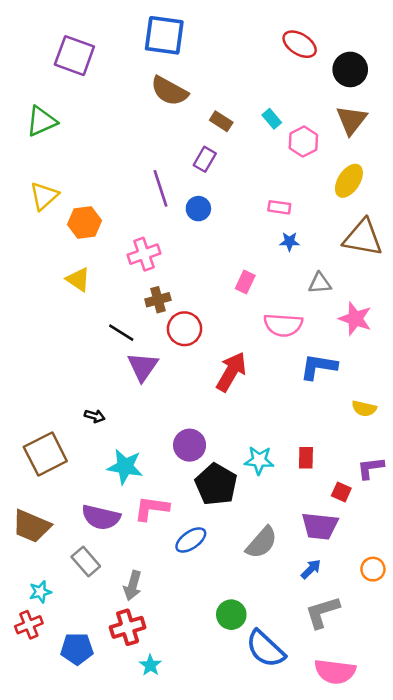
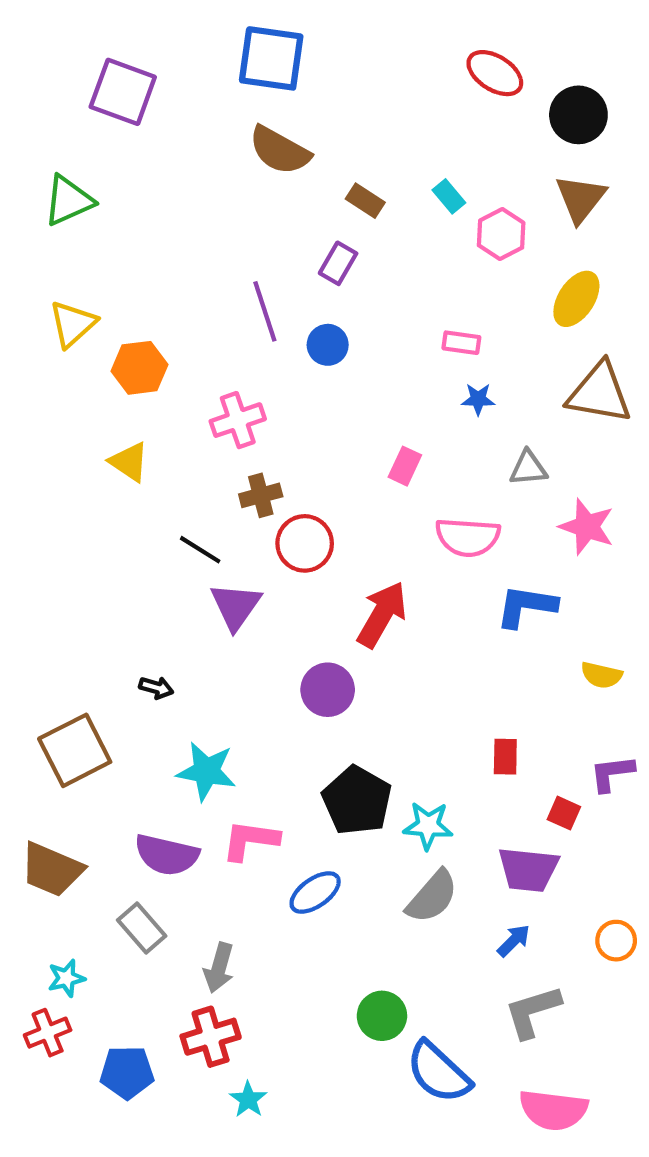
purple circle: (190, 445) -> (328, 690), moved
cyan star: (259, 460) -> (428, 826), moved

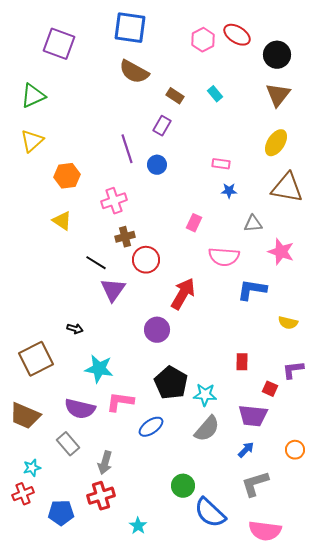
pink hexagon: (501, 234) -> (203, 40), moved
yellow triangle: (73, 324) -> (32, 141), moved
cyan star: (248, 1099) -> (138, 526), moved

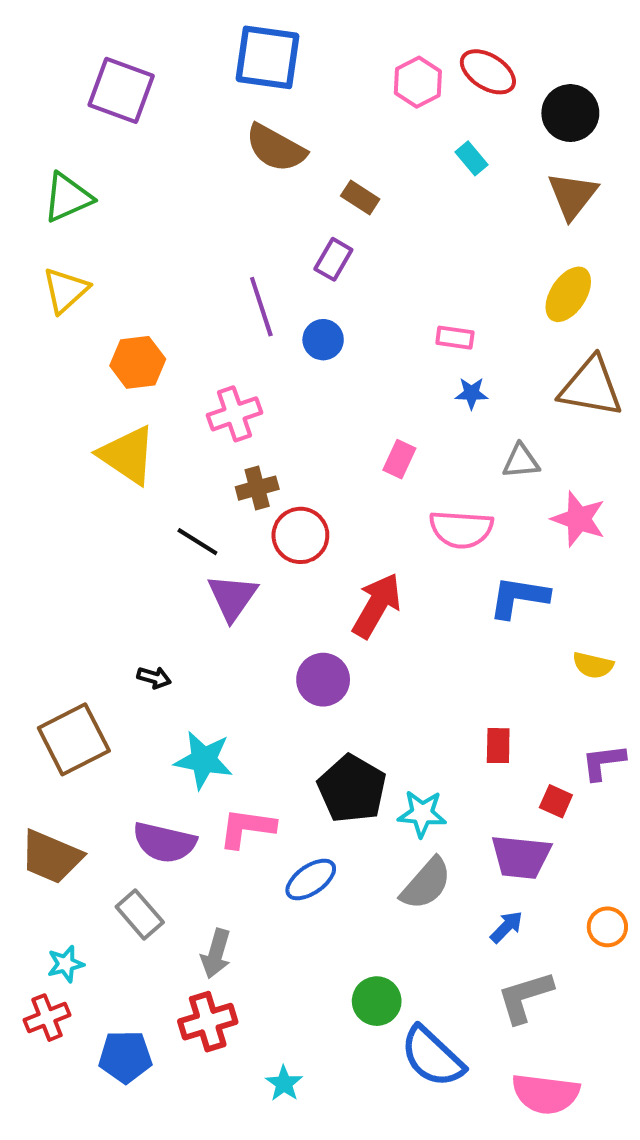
cyan rectangle: (215, 94) -> (471, 158), moved
yellow triangle: (62, 221) -> (127, 455), size x1.5

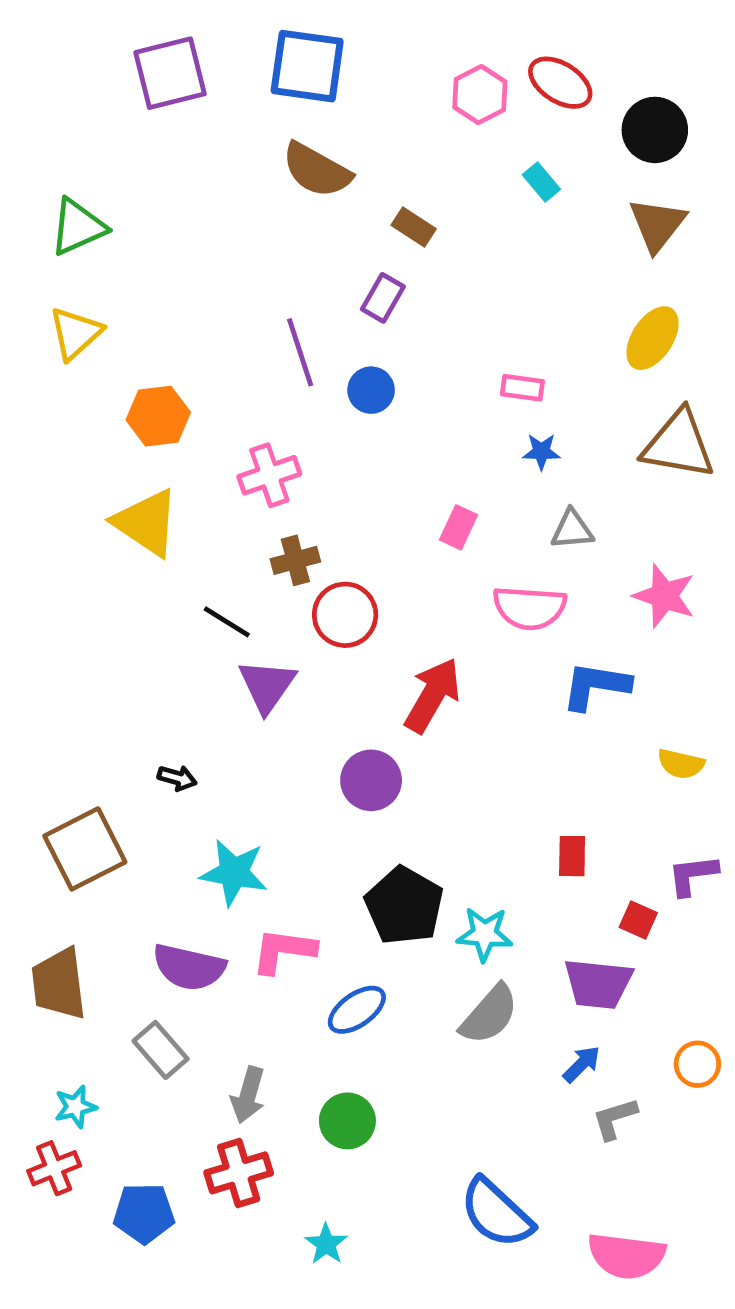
purple square: (121, 90) -> (170, 73), moved, turned -34
gray triangle: (521, 461) -> (572, 530), moved
brown trapezoid: (51, 857) -> (59, 984), turned 60
gray L-shape: (525, 997) -> (615, 1119), moved, size x0.7
green circle: (377, 1001) -> (347, 1121), moved

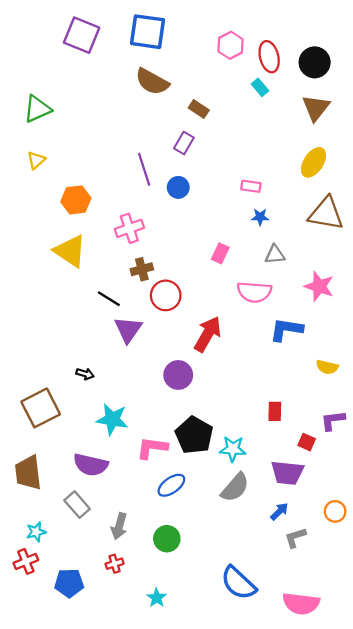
purple square: (170, 73) -> (82, 35), turned 36
red ellipse: (560, 83) -> (269, 57), moved, turned 44
yellow triangle: (75, 333) -> (36, 160), size x0.7
pink L-shape: (284, 951) -> (152, 448), moved
red cross: (239, 1173) -> (115, 564), size x0.6

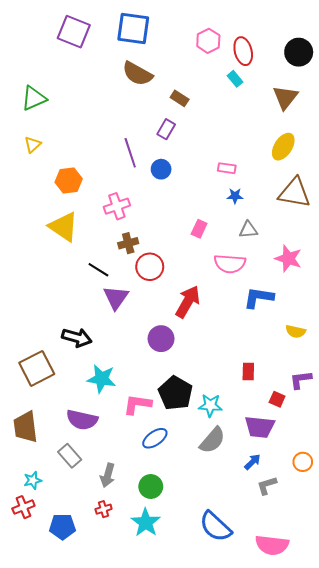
black circle: (315, 62) -> (299, 52), moved
black arrow: (85, 374) -> (77, 338), size x1.8
cyan star: (157, 598) -> (146, 522), moved, size x1.6

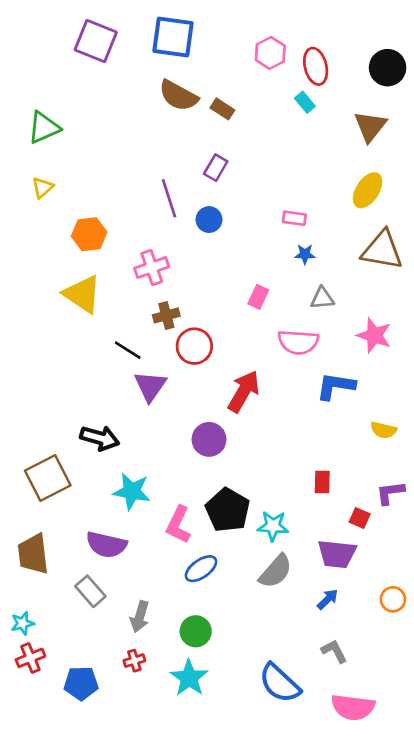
brown rectangle: (180, 98) -> (222, 109), moved
pink L-shape: (137, 404) -> (178, 525), turned -72
cyan star: (33, 480) -> (22, 623), moved
gray L-shape: (267, 485) -> (334, 651), moved, turned 80

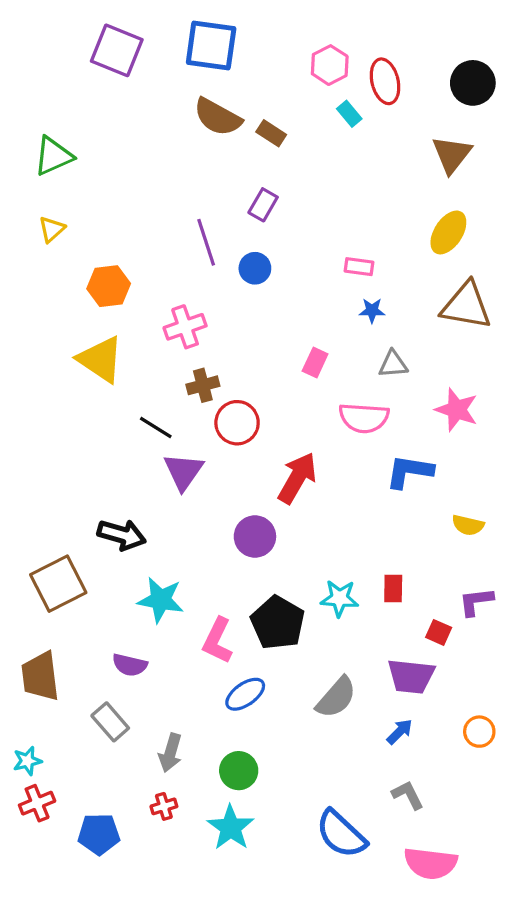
cyan rectangle: (305, 102) -> (349, 114), moved
cyan star: (273, 526) -> (339, 598), moved
purple semicircle: (106, 545) -> (130, 665), size x0.7

